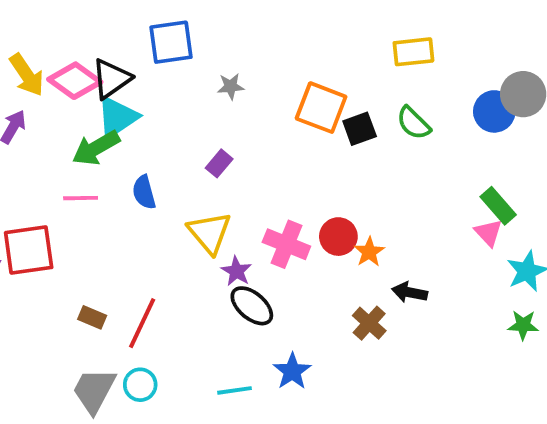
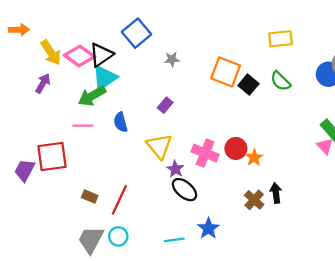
blue square: (171, 42) -> (137, 33), turned -32
black square: (360, 129) -> (248, 85), turned -30
black arrow: (410, 292) -> (276, 193), moved, turned 72

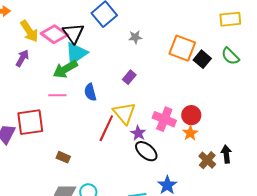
black triangle: (101, 55) -> (73, 33), turned -30
orange star: (254, 158) -> (190, 133), moved
red line: (119, 200) -> (106, 128), moved

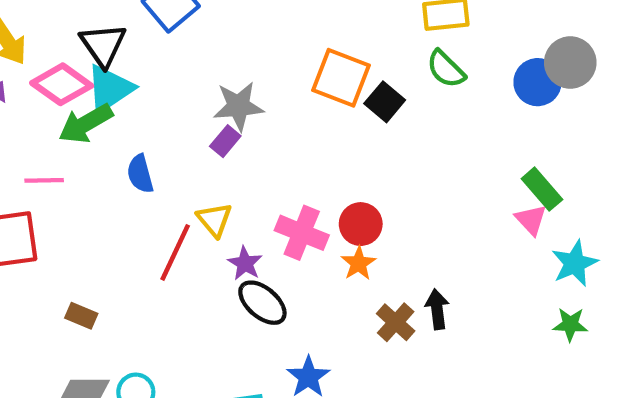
pink diamond: (54, 34) -> (62, 84), moved
gray star: (135, 37) -> (238, 106), moved, size x1.6
green semicircle: (230, 56) -> (446, 69), moved
pink line: (57, 95) -> (44, 180), moved
yellow triangle: (124, 113) -> (214, 220), size x0.7

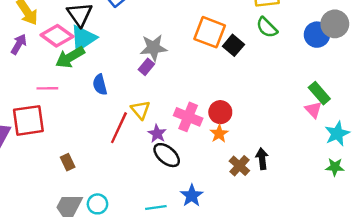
brown rectangle: (81, 316) -> (68, 162), turned 42

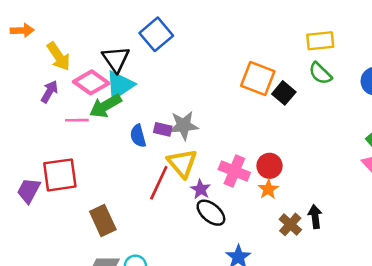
gray star: (154, 48) -> (184, 125), moved
purple rectangle: (146, 67) -> (163, 129), moved, turned 63
pink line: (47, 88) -> (77, 120), moved
yellow triangle: (140, 110) -> (182, 163), size x1.4
brown rectangle: (68, 162) -> (103, 220), size x1.6

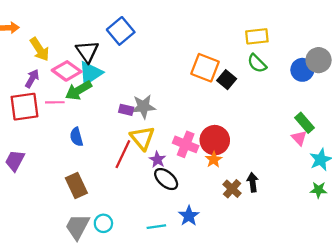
blue semicircle: (138, 136) -> (76, 137), moved
red circle: (270, 166) -> (215, 140), size x1.4
red square: (60, 175) -> (24, 107), moved

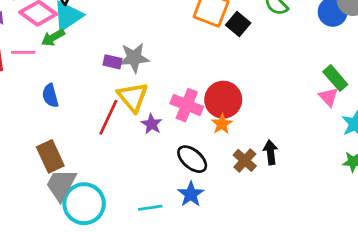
green arrow: (79, 90) -> (53, 38), size x0.7
black ellipse: (166, 179) -> (192, 159), moved
cyan circle: (103, 223) -> (84, 204), size x1.8
gray trapezoid: (77, 227) -> (61, 185), moved

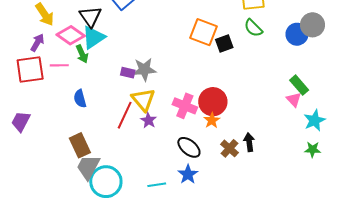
black square: (238, 24) -> (224, 44), turned 30
green arrow: (53, 38) -> (82, 54), turned -84
purple star: (152, 124) -> (148, 120), moved

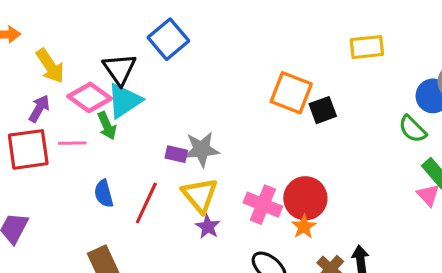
green semicircle: (253, 28) -> (413, 129), moved
red line: (125, 115) -> (146, 203), moved

